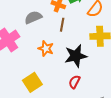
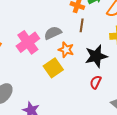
gray semicircle: (33, 17) -> (53, 33), moved
yellow square: (32, 82) -> (53, 68), moved

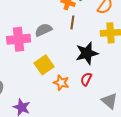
pink cross: (28, 42) -> (19, 39), turned 30
orange star: (66, 50) -> (61, 83), moved

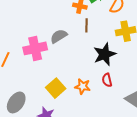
yellow square: (44, 65) -> (56, 88), moved
red semicircle: (86, 79) -> (107, 80), turned -32

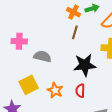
gray semicircle: (59, 36) -> (42, 56), moved, turned 30
pink cross: (35, 48) -> (19, 41), size x0.7

